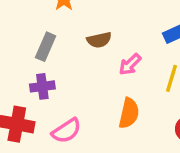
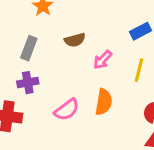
pink semicircle: (66, 131) -> (67, 110), moved

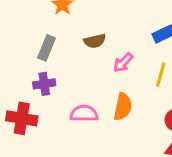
pink semicircle: (67, 110) -> (84, 113), turned -145

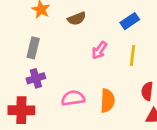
brown semicircle: (95, 41) -> (77, 19), moved
orange semicircle: (123, 107) -> (108, 101), moved

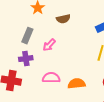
pink arrow: (99, 50) -> (49, 45), moved
orange semicircle: (108, 101) -> (77, 84), turned -108

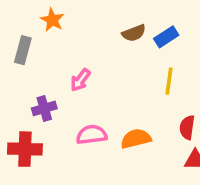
brown semicircle: (63, 19) -> (134, 33), moved
gray rectangle: (27, 36) -> (23, 50), moved

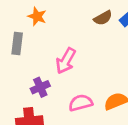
pink arrow: (80, 80) -> (66, 61), size x1.4

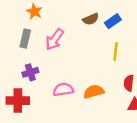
gray rectangle: (17, 44) -> (25, 38), moved
pink arrow: (66, 61) -> (55, 39), moved

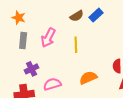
orange star: (34, 11) -> (19, 18), moved
yellow line: (116, 52) -> (76, 45), moved
pink semicircle: (63, 90) -> (52, 84), moved

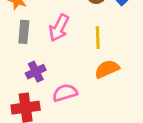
orange semicircle: (88, 78) -> (107, 69), moved

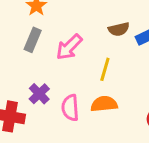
purple cross: (36, 72) -> (39, 94), moved, turned -36
pink semicircle: (65, 93) -> (70, 108), moved, turned -95

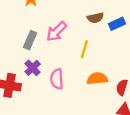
gray rectangle: (33, 40) -> (30, 40), moved
orange semicircle: (104, 104) -> (97, 79), moved

